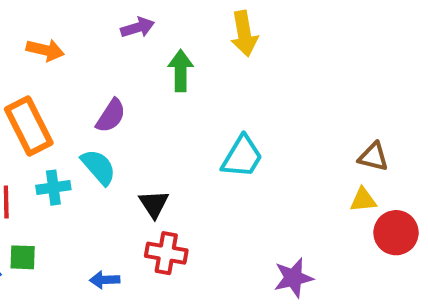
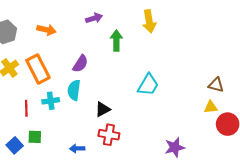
cyan semicircle: (99, 167) -> (74, 90), turned -132
black triangle: (154, 204) -> (103, 109), turned 35

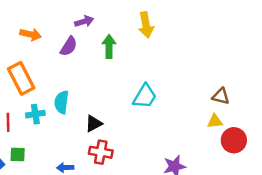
purple semicircle: (80, 64) -> (69, 46), moved

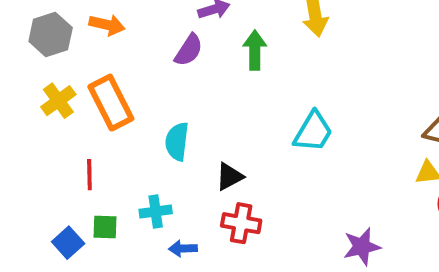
orange arrow: (31, 34) -> (107, 25), moved
cyan cross: (35, 114) -> (156, 212), moved

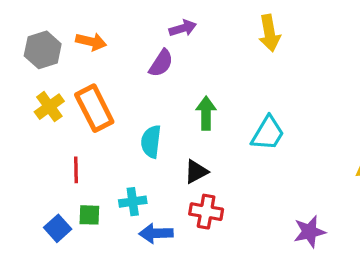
green arrow: (255, 50) -> (206, 113), moved
blue arrow: (183, 248) -> (156, 233), size x1.4

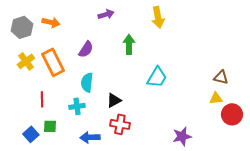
purple semicircle: (161, 63) -> (86, 49), moved
green arrow: (206, 113) -> (129, 44), moved
cyan cross: (133, 202) -> (77, 106), moved

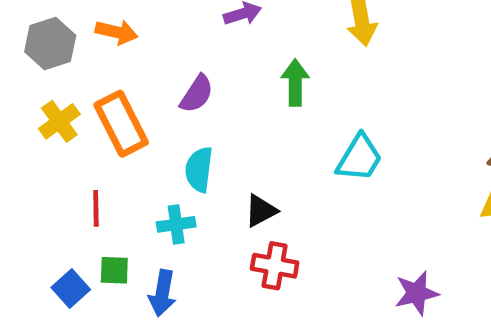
blue arrow: (90, 137) -> (162, 293), moved, turned -78

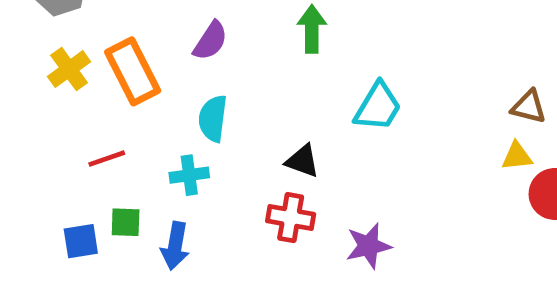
red line: (96, 208) -> (107, 159), turned 72
black triangle: (261, 211) -> (302, 161), moved, turned 48
blue square: (71, 289) -> (81, 241), turned 33
purple star: (417, 293) -> (368, 246), moved

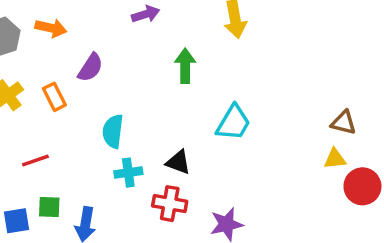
purple semicircle: (210, 41) -> (91, 68), moved
orange rectangle: (133, 71) -> (54, 97), size x0.6
cyan cross: (189, 175) -> (128, 173), moved

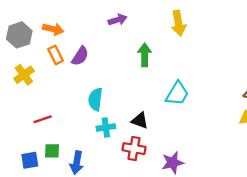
orange rectangle: (54, 97) -> (56, 55), moved

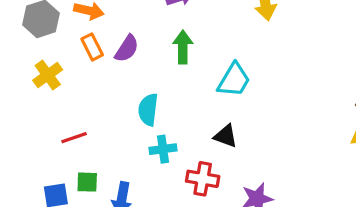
green arrow: (145, 55) -> (183, 47), moved
cyan trapezoid: (177, 94) -> (234, 80), moved
black triangle: (140, 120) -> (226, 136), moved

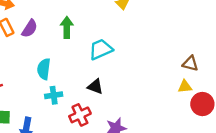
cyan trapezoid: (234, 80) -> (101, 49), turned -145
red cross: (203, 179) -> (80, 115), turned -35

